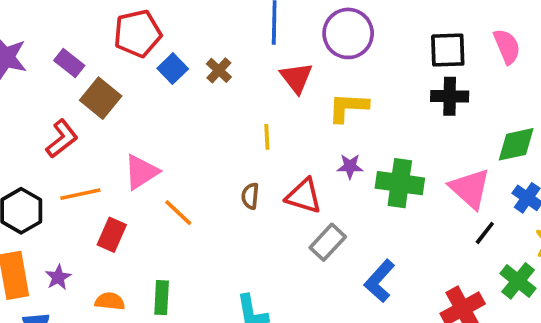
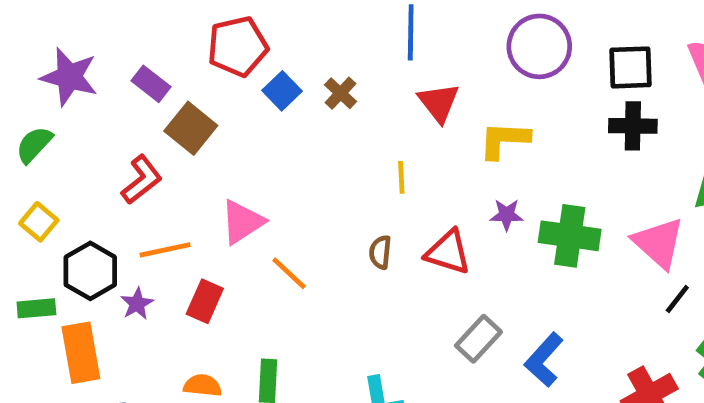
purple circle: (348, 33) -> (539, 46), moved
gray rectangle: (328, 242) -> (478, 339), moved
purple star: (58, 277) -> (137, 304), moved

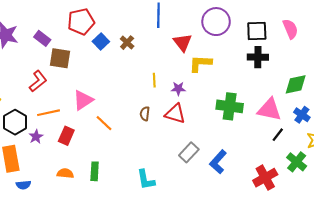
red triangle: (439, 103) -> (183, 43), moved
brown square: (191, 128) -> (60, 58), turned -30
purple star: (507, 215) -> (178, 89), moved
pink triangle: (659, 243) -> (269, 110), turned -30

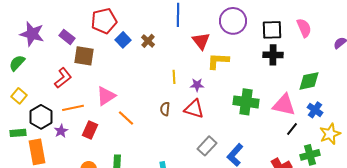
green cross: (297, 162) -> (310, 155), turned 36

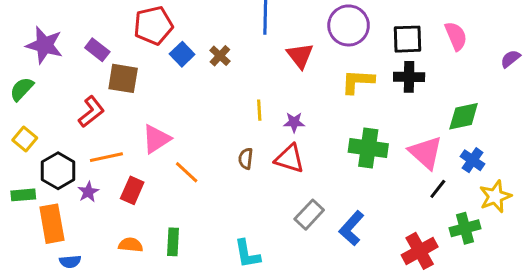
yellow L-shape: (218, 61) -> (358, 81), moved
pink triangle: (284, 105) -> (426, 153), turned 30

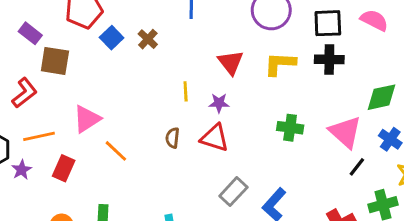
pink semicircle: (456, 36) -> (374, 20), turned -40
red triangle: (300, 56) -> (231, 62), moved
green cross: (368, 148) -> (290, 128), size x0.7

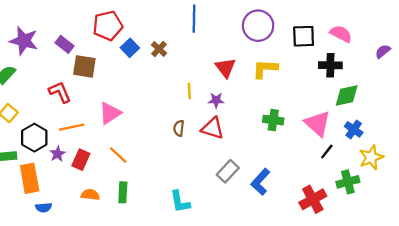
black cross: (329, 59) -> (330, 65), moved
red L-shape: (24, 93) -> (60, 92), turned -75
orange line: (116, 151) -> (118, 155), moved
red rectangle: (64, 168) -> (81, 160), moved

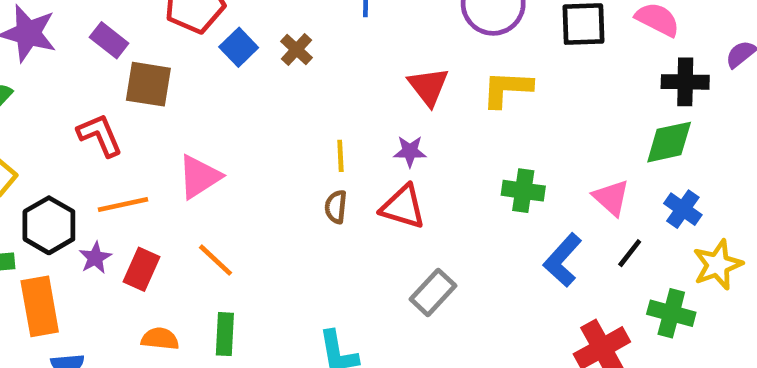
black cross: (330, 65) -> (685, 82), moved
yellow line: (189, 91) -> (340, 156), moved
pink triangle: (318, 124) -> (611, 198), size x0.7
blue L-shape: (260, 182) -> (563, 260), moved
green cross: (348, 182) -> (671, 313), turned 30

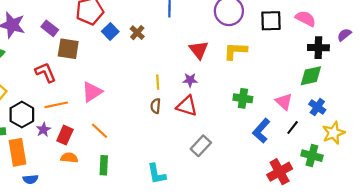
orange semicircle: (160, 339) -> (69, 158), moved

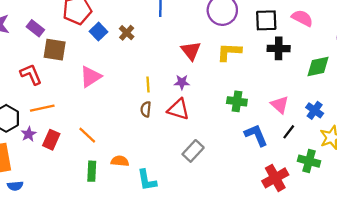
black cross: (318, 48) -> (279, 48), moved
green diamond: (311, 76) -> (318, 66), moved
pink triangle: (92, 92) -> (91, 77), moved
blue L-shape: (261, 131) -> (256, 135), turned 115
orange semicircle: (69, 158) -> (120, 161), moved

